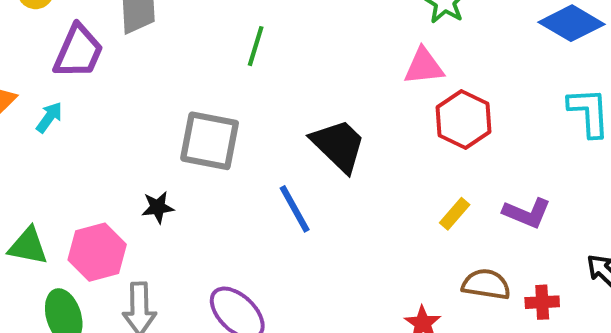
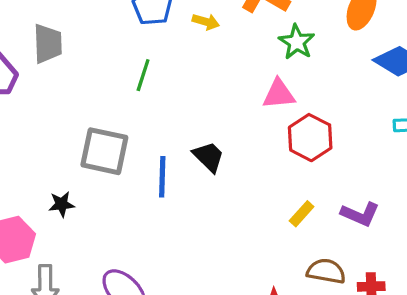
black trapezoid: (338, 145) -> (209, 157), size x0.7
blue line: (295, 209) -> (162, 177), moved, turned 30

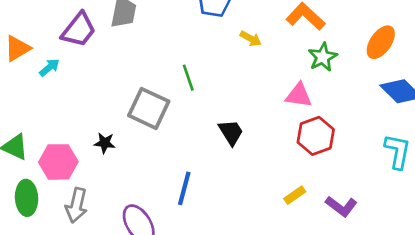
yellow arrow: (206, 22) -> (251, 39), moved
green line: (143, 75) -> (188, 78), moved, turned -50
blue line: (162, 177) -> (184, 188), moved

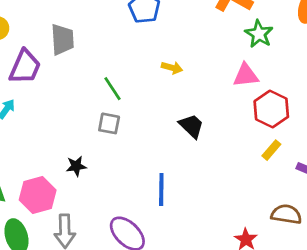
yellow arrow: (251, 39) -> (172, 68), moved
green line: (188, 78) -> (112, 89), moved
gray square: (149, 108) -> (109, 123), size x0.6
yellow rectangle: (295, 195) -> (271, 150), moved

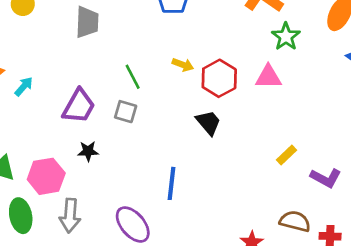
purple trapezoid: (25, 67) -> (79, 106), moved
yellow arrow: (172, 68) -> (183, 65), moved
red hexagon: (271, 109) -> (219, 78), moved

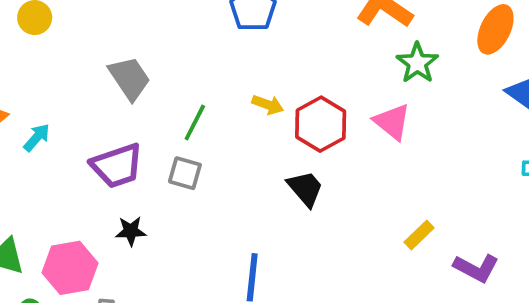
gray trapezoid: (87, 22) -> (130, 78), moved, turned -36
green line: (133, 77) -> (195, 123), turned 55
pink triangle: (268, 77) -> (392, 122), turned 40
purple trapezoid: (79, 106) -> (117, 166), turned 42

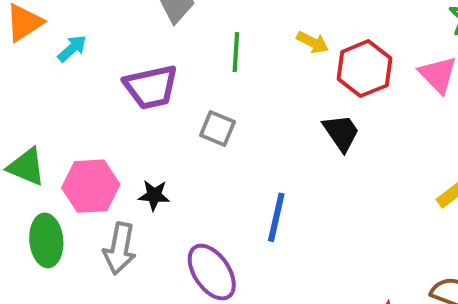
green line: (195, 123) -> (236, 52), turned -30
gray square: (185, 173) -> (218, 129), moved
black star: (131, 231) -> (154, 195), moved

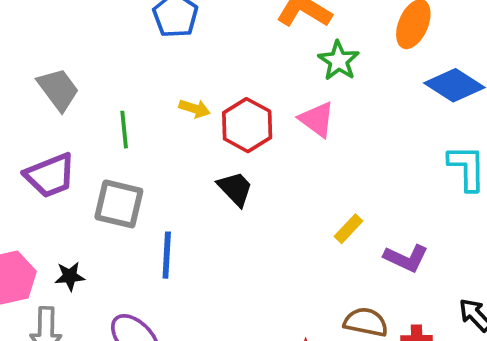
gray square: (218, 129) -> (119, 204), size x1.5
blue line: (276, 217) -> (167, 255), moved

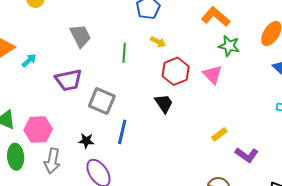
green star: (339, 61) -> (229, 46), turned -30
yellow arrow: (195, 109) -> (158, 42), moved
green line: (124, 130) -> (124, 53), moved
black star: (70, 276) -> (86, 141), moved

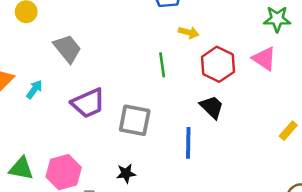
gray trapezoid: (80, 36) -> (67, 49), moved
green line: (124, 53) -> (162, 65), moved
blue line: (122, 132) -> (188, 143), moved

